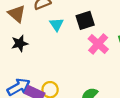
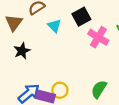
brown triangle: (17, 14) -> (14, 23), turned 36

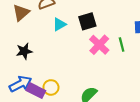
cyan triangle: (54, 26) -> (59, 24), turned 32
black star: (22, 51) -> (24, 51), moved

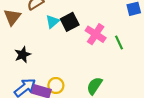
black square: (87, 21) -> (70, 22), moved
green line: (122, 44) -> (119, 43), moved

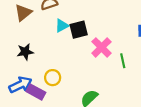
yellow circle: (56, 85) -> (53, 78), moved

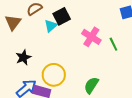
black square: (79, 30) -> (62, 16), moved
yellow circle: (53, 78) -> (54, 75), size x1.5

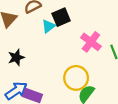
yellow circle: (54, 75) -> (76, 78), moved

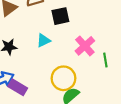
cyan triangle: (48, 26) -> (43, 40), moved

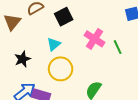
yellow circle: (63, 78) -> (61, 69), moved

